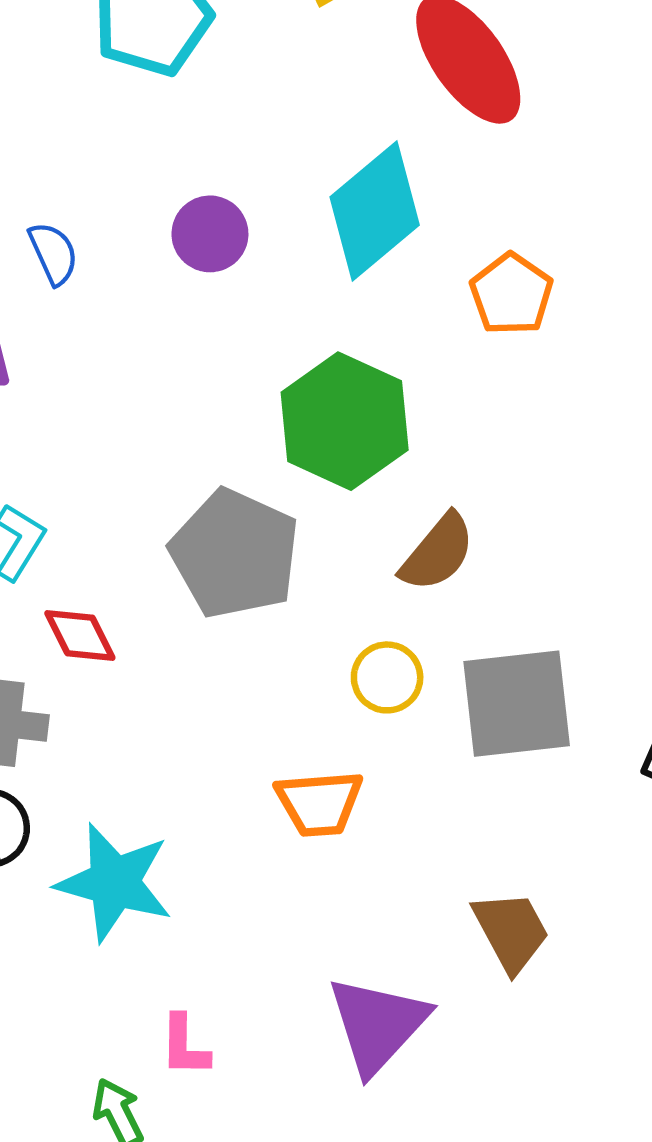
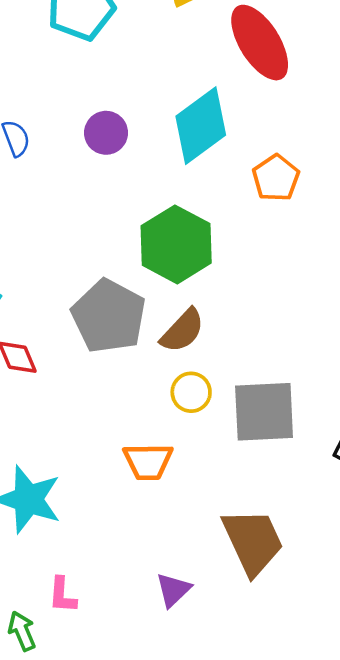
brown semicircle: (438, 553) -> (182, 331), moved
brown trapezoid: (511, 931) -> (253, 541), size x1.4
purple triangle: (378, 1025) -> (173, 590), size x0.6

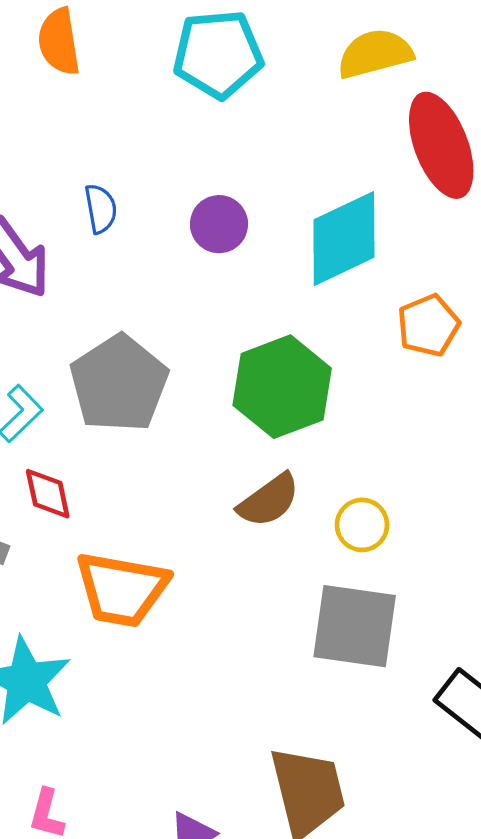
gray pentagon: (109, 316) -> (119, 384), moved
yellow circle: (191, 392) -> (362, 525), moved
orange trapezoid: (148, 462) -> (122, 589), moved, size x1.4

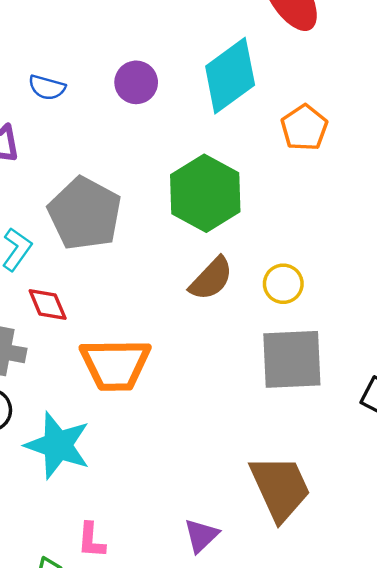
blue semicircle: (101, 209) -> (47, 87), turned 126

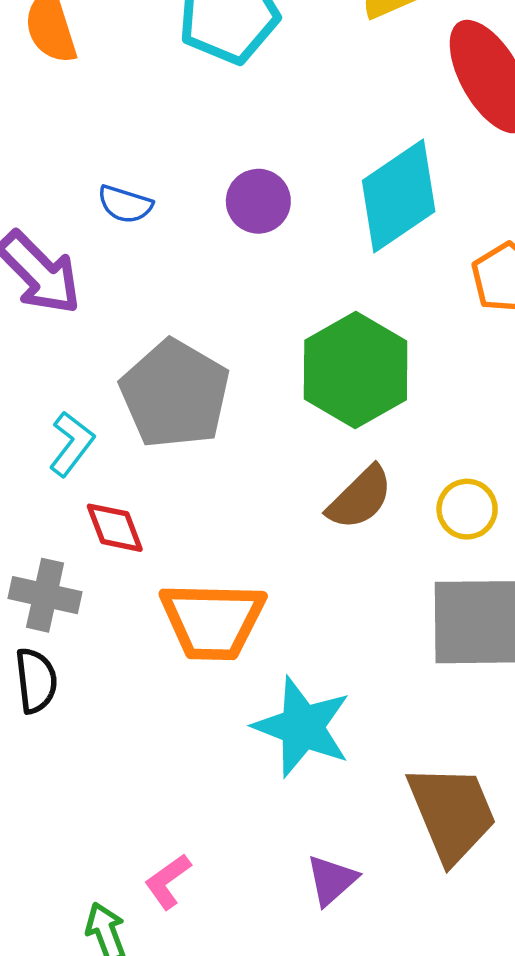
cyan star: (58, 445) -> (302, 727), moved
pink L-shape: (91, 540) -> (168, 881), turned 48

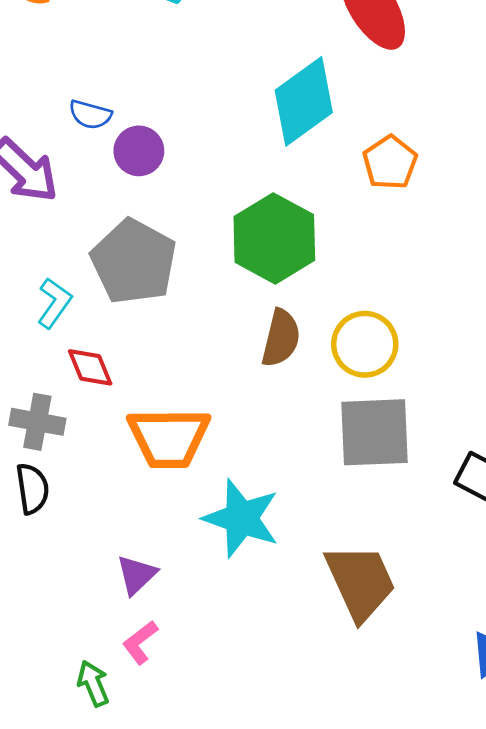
purple circle: (258, 201) -> (139, 151), moved
brown semicircle: (360, 498) -> (281, 338), turned -30
yellow circle: (467, 509) -> (365, 344), size x1.4
purple triangle: (332, 880) -> (137, 575), moved

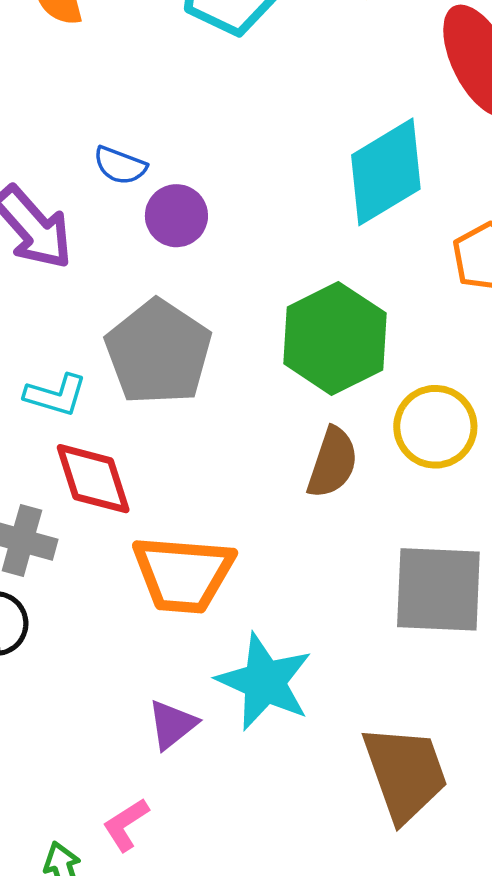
cyan L-shape: (54, 303) -> (56, 395), turned 66
yellow circle: (365, 344) -> (435, 427), moved
red diamond: (90, 367) -> (93, 479), size x1.4
purple triangle: (137, 575) -> (172, 725), moved

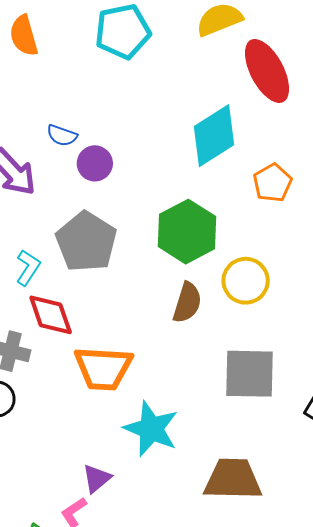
cyan L-shape: (56, 395) -> (28, 268), turned -72
purple triangle: (172, 725) -> (97, 479), moved
brown trapezoid: (405, 773) -> (233, 479), turned -68

